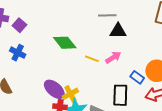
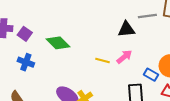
gray line: (107, 15) -> (147, 16), moved
green diamond: (65, 43) -> (58, 43), moved

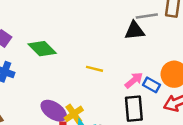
black triangle: (126, 29) -> (135, 31), moved
pink arrow: (124, 57) -> (134, 80), moved

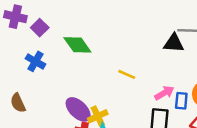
blue rectangle: (152, 85) -> (181, 101), turned 56

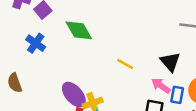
black triangle: (174, 43) -> (170, 62), moved, turned 40
pink arrow: (164, 93) -> (161, 86), turned -120

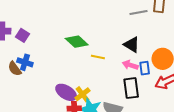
green diamond: (79, 30) -> (77, 42), moved
brown semicircle: (15, 83) -> (15, 69), moved

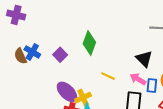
purple square: (23, 35) -> (60, 55), moved
green diamond: (77, 42) -> (89, 43), turned 55
yellow line: (98, 57) -> (108, 76), moved

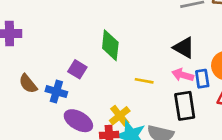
blue cross: (32, 52) -> (56, 92), moved
purple ellipse: (67, 92) -> (78, 121), moved

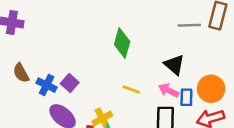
green diamond: (110, 45) -> (122, 43), moved
purple square: (77, 69) -> (70, 83), moved

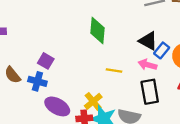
purple square: (70, 83) -> (46, 61), moved
blue rectangle: (186, 97) -> (162, 50), moved, turned 49

